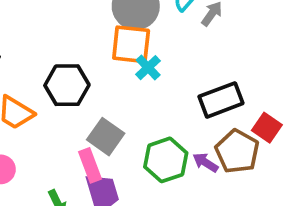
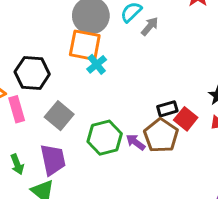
black rectangle: (221, 100) -> (167, 109), moved, size x0.6
pink rectangle: (90, 165) -> (17, 109), moved

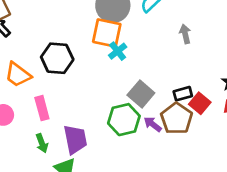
gray arrow: (150, 26) -> (185, 34), moved, turned -54
pink rectangle: (17, 109) -> (42, 108), moved
gray square: (59, 116) -> (141, 94), moved

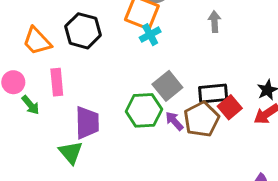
gray arrow: (185, 34) -> (214, 22), moved
black rectangle: (183, 94) -> (213, 93), size x1.4
green arrow: (42, 143) -> (31, 105), moved, turned -30

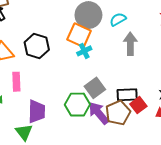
gray arrow: (214, 22) -> (130, 44), size x1.5
purple arrow: (174, 121) -> (99, 113), size x1.6

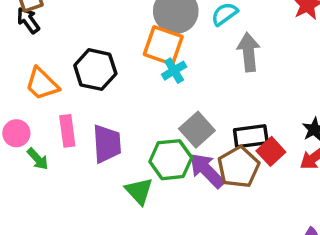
purple trapezoid: (37, 111) -> (107, 144), moved
green triangle: (24, 132) -> (139, 191), moved

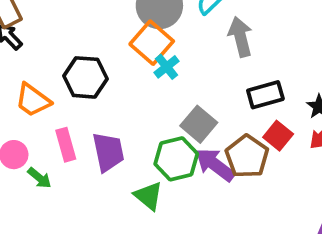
orange square: (163, 45) -> (152, 43), turned 30
black rectangle: (251, 136) -> (265, 95), moved

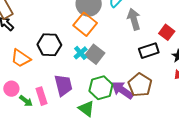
cyan cross: (167, 67) -> (81, 53), moved
gray square: (199, 124) -> (95, 54), moved
red square: (278, 136) -> (167, 32), moved
pink rectangle: (66, 145) -> (42, 96), moved

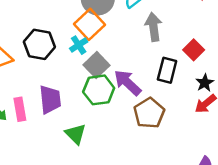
black rectangle: (149, 51) -> (167, 70), turned -66
cyan cross: (81, 53) -> (79, 45), moved
green hexagon: (101, 88) -> (99, 90), moved
purple arrow: (122, 90) -> (128, 83), moved

